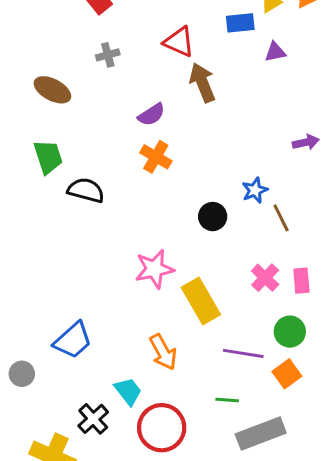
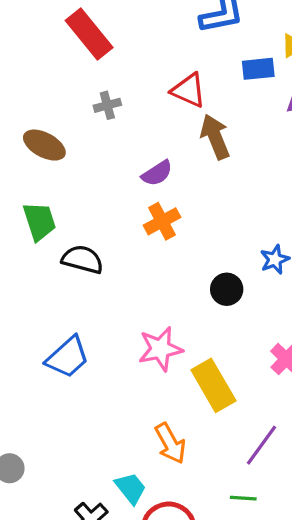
orange cross: (156, 157) -> (162, 221), turned 32
blue trapezoid: (73, 340) -> (68, 357), moved
purple line: (243, 353) -> (261, 445), turned -63

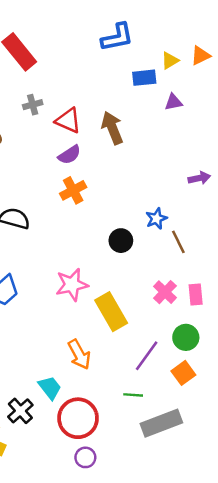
red triangle: (189, 90) -> (68, 121), moved

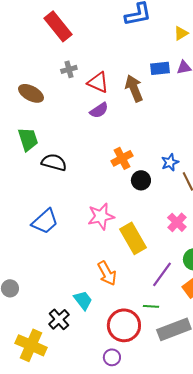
blue rectangle: (144, 78) -> (160, 68), moved
orange cross: (73, 190) -> (122, 158), moved
red circle: (78, 418) -> (124, 325), moved

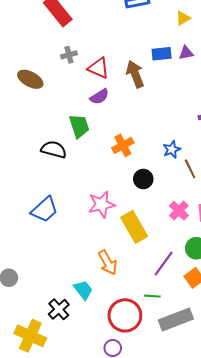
green trapezoid: (28, 139) -> (79, 126), moved
black circle: (141, 180) -> (143, 179), moved

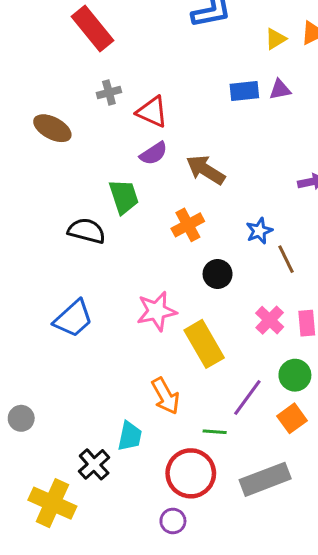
brown arrow: (135, 74) -> (206, 170), moved, turned -36
cyan trapezoid: (83, 290) -> (130, 436), turned 50
green line: (152, 296) -> (215, 432), moved

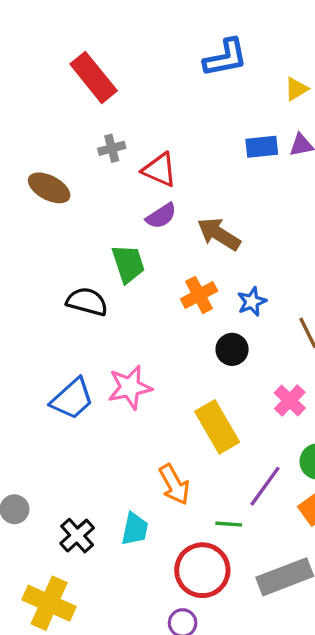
blue star: (259, 231) -> (252, 302), moved
pink star: (157, 311) -> (130, 387), moved
black cross: (94, 464) -> (77, 536), moved

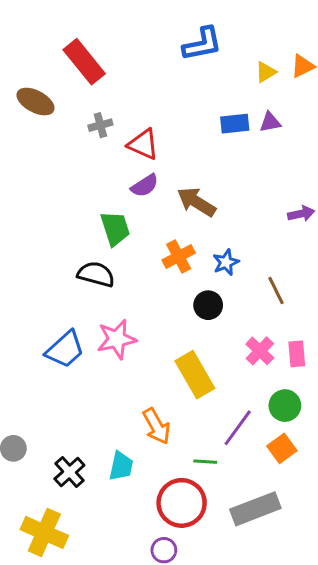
brown ellipse: (49, 188) -> (35, 102), moved
black semicircle: (87, 302) -> (96, 274), moved

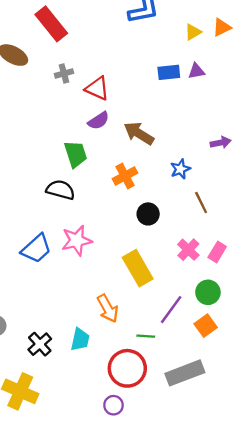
blue star: (226, 262) -> (180, 169), moved
pink rectangle: (297, 354) -> (217, 252), turned 36

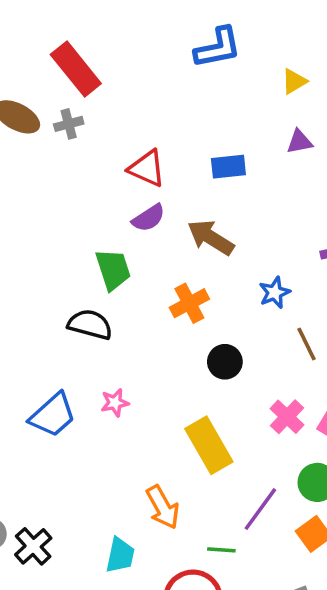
blue rectangle: (169, 72) -> (228, 167), moved
gray cross: (64, 73) -> (69, 124), moved
pink star: (77, 240) -> (115, 403), size x0.6
black cross: (40, 344) -> (33, 546), moved

